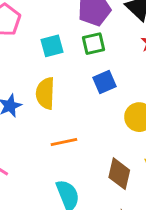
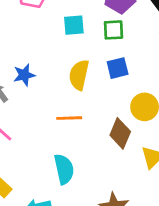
yellow semicircle: (45, 93) -> (79, 75), moved
brown diamond: (119, 174) -> (120, 133), moved

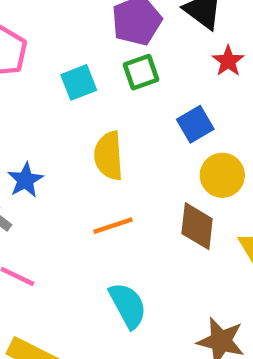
blue square: (118, 68) -> (195, 124), moved

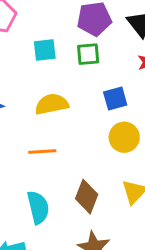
yellow semicircle: (109, 156) -> (52, 104), turned 68
brown diamond: (197, 226) -> (87, 197), moved

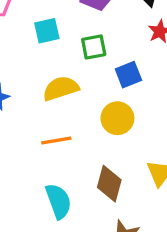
green square: (88, 54) -> (94, 47), moved
yellow circle: (124, 137) -> (117, 118), moved

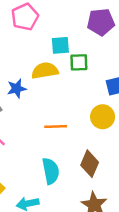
green square: (94, 47) -> (79, 62), moved
yellow semicircle: (61, 88) -> (45, 71), moved

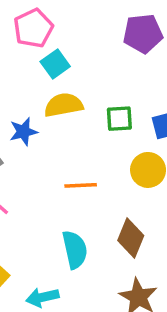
cyan square: (60, 45) -> (55, 64), moved, turned -30
green square: (79, 62) -> (119, 119), moved

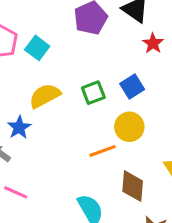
cyan square: (55, 64) -> (37, 48), moved
orange line: (81, 185) -> (103, 151), moved

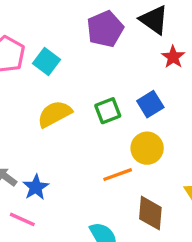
blue star: (19, 127) -> (36, 187), moved

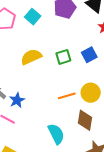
cyan square: (46, 62) -> (33, 17), moved
yellow circle: (147, 148) -> (91, 93), moved

